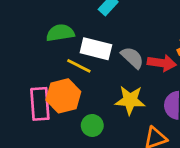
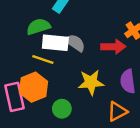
green semicircle: (60, 33) -> (38, 27), moved
gray semicircle: (132, 58) -> (75, 43), moved

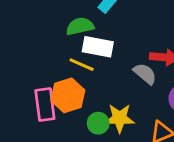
gray semicircle: (75, 43) -> (145, 74), moved
yellow star: (91, 82) -> (120, 118), moved

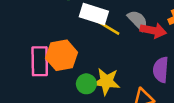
yellow line: (82, 65) -> (109, 28), moved
gray semicircle: (145, 74) -> (138, 20), moved

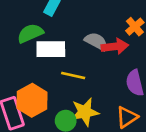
yellow line: (109, 28) -> (73, 75), moved

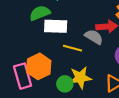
gray semicircle: (96, 41) -> (94, 37), moved

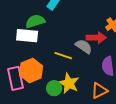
white rectangle: (56, 26) -> (27, 36), moved
yellow star: (80, 78) -> (69, 83), turned 30

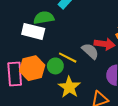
green circle: (54, 88) -> (55, 66), moved

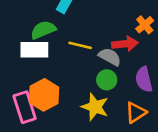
yellow line: (68, 58) -> (80, 45), moved
green circle: (55, 66) -> (107, 80), moved

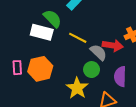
green semicircle: (43, 30) -> (52, 19), turned 54
pink rectangle: (25, 107) -> (17, 68), moved, size x0.6

